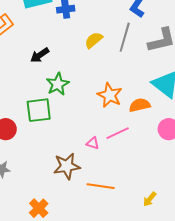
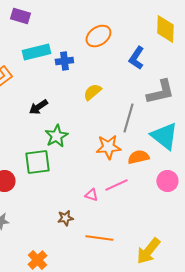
gray line: (125, 37) -> (128, 118), moved
orange star: (110, 95) -> (108, 147), turned -30
brown star: (67, 166) -> (65, 218), size x0.6
yellow arrow: (150, 199) -> (148, 251), size x1.8

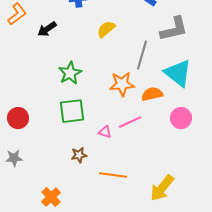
black arrow: (38, 107) -> (47, 29), moved
green square: (37, 162) -> (72, 111), moved

